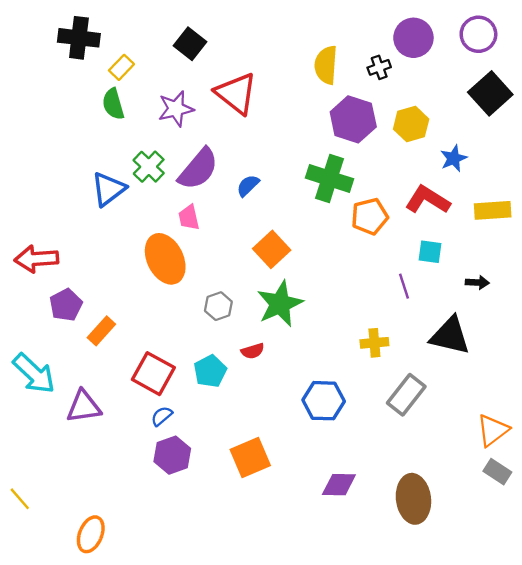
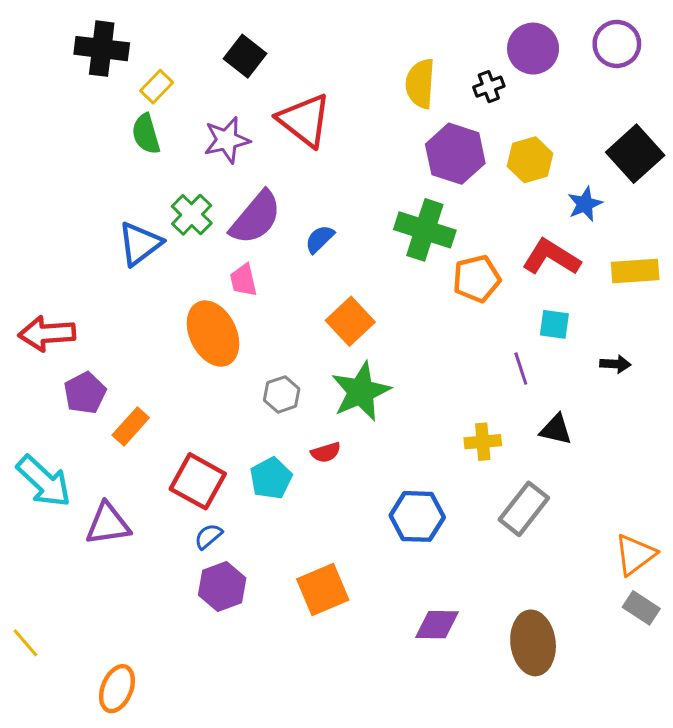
black square: (490, 93) -> (635, 154), moved
black triangle: (450, 336) -> (556, 430), moved, size x0.6

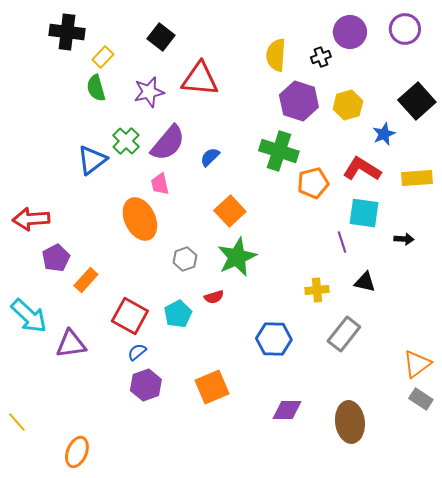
red triangle: (304, 120) -> (200, 79), turned -33
cyan square: (554, 324) -> (364, 213), size x1.5

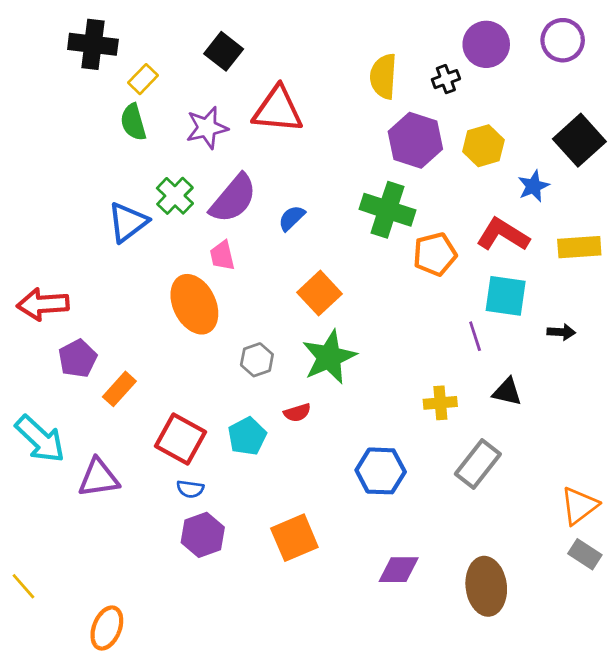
blue semicircle: (137, 352) -> (190, 489), turned -132

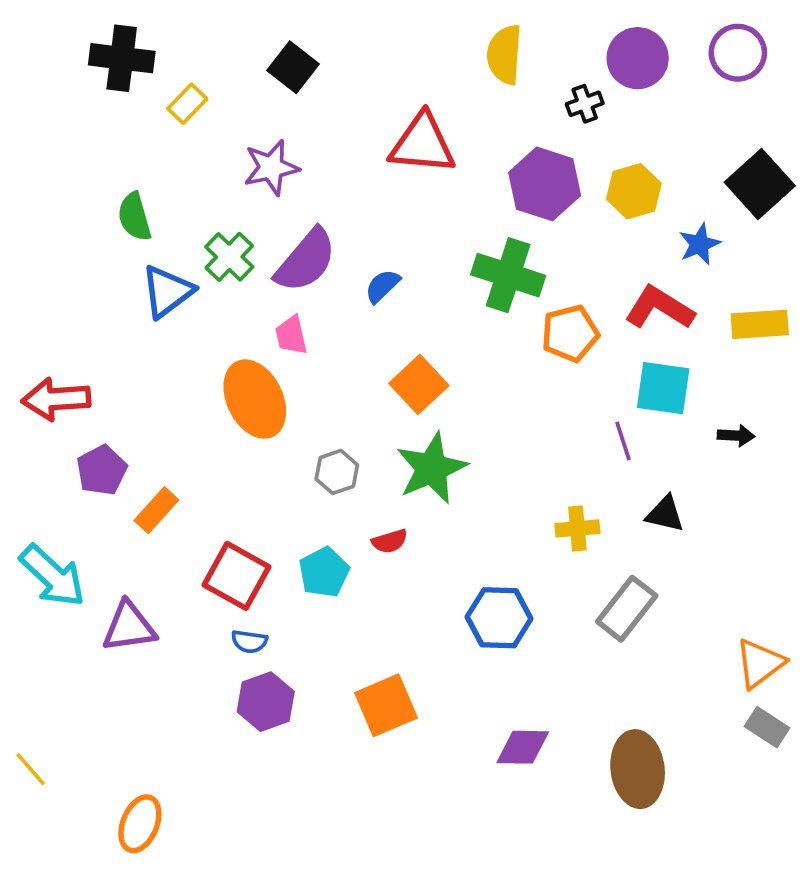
yellow semicircle: (383, 76) -> (505, 55), moved
red triangle: (278, 110) -> (422, 144), moved
green semicircle: (133, 122) -> (134, 217), moved

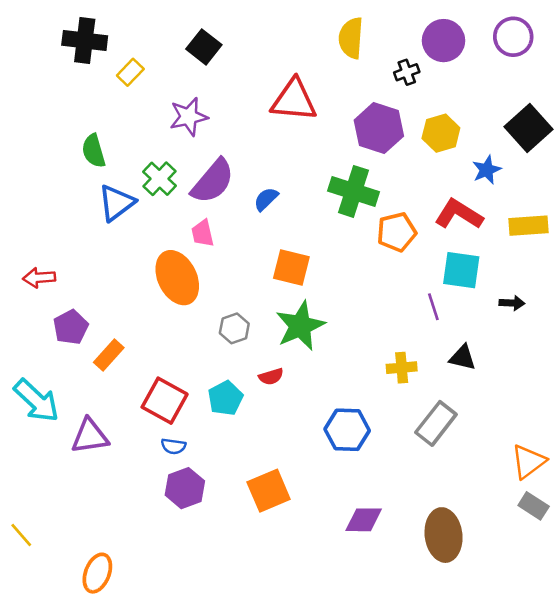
orange square: (419, 384) -> (291, 267), turned -33
red arrow: (56, 399) -> (39, 278), size x0.7

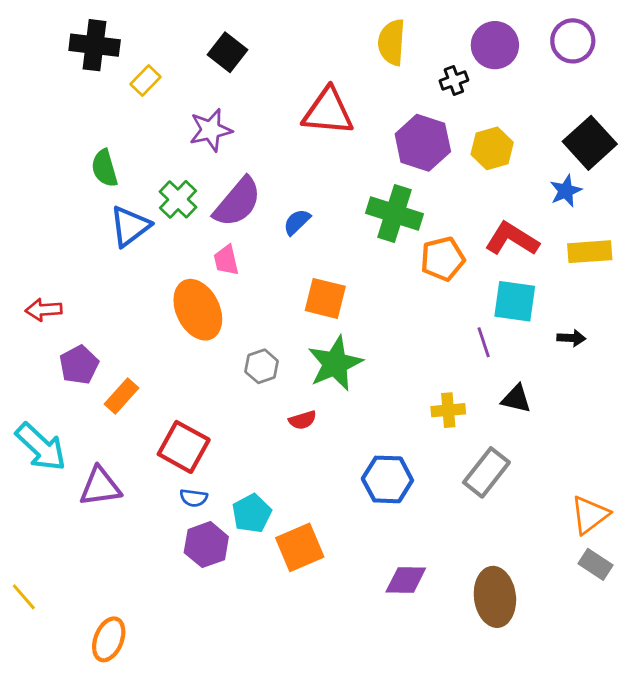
blue star: (487, 170) -> (566, 191), moved
cyan pentagon: (225, 398) -> (252, 513), moved

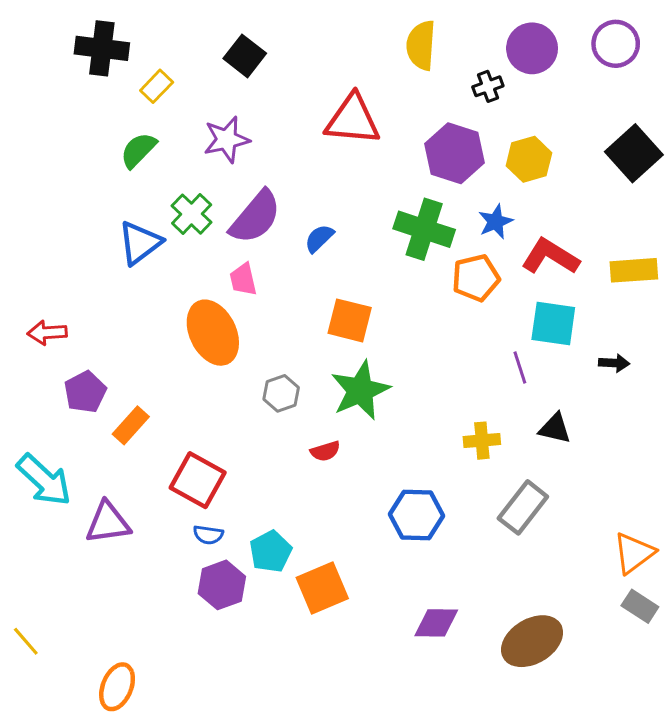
green semicircle: (104, 168) -> (138, 150), moved, turned 60
blue star: (566, 191) -> (496, 222), moved
brown ellipse: (495, 597) -> (532, 641), turned 66

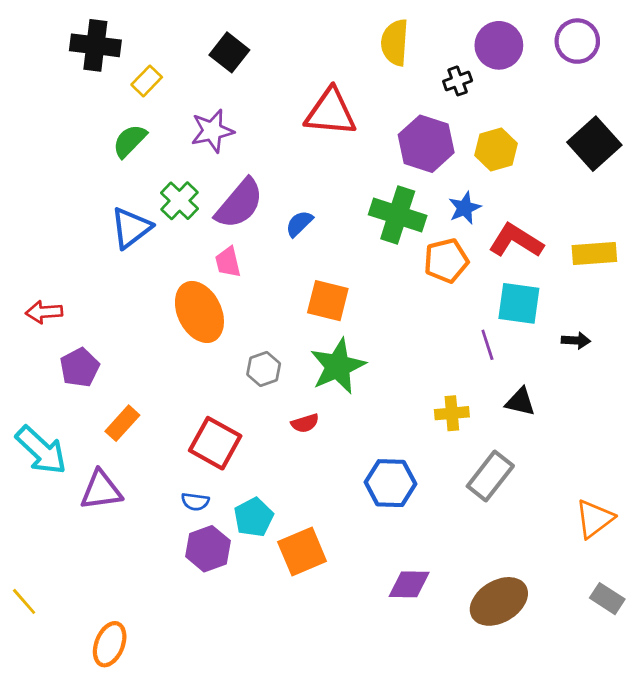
orange rectangle: (131, 425) -> (122, 423), moved
red square: (198, 480) -> (215, 443), moved
gray rectangle: (640, 606) -> (607, 599), moved

